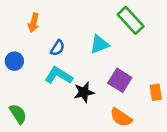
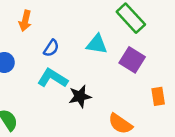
cyan triangle: (99, 44) -> (97, 44), turned 30
purple square: (120, 80) -> (132, 60), moved

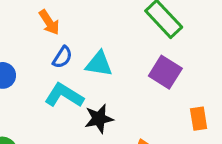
orange arrow: (25, 21) -> (49, 22), moved, turned -48
cyan triangle: (97, 44) -> (99, 64), moved

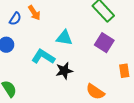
blue semicircle: (62, 57) -> (15, 19), moved

